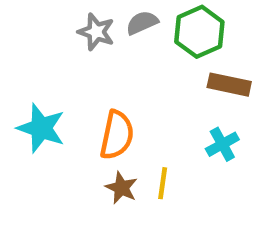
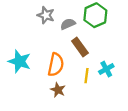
gray semicircle: (142, 23) -> (68, 24), moved
brown rectangle: (229, 85) -> (80, 47), moved, turned 42
yellow line: (163, 183) -> (87, 76), moved

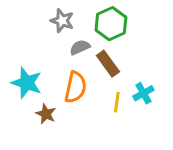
green hexagon: (95, 15) -> (111, 24), moved
gray semicircle: (68, 24) -> (80, 47), moved
brown star: (58, 90) -> (46, 114), moved

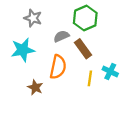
gray star: (62, 21) -> (33, 18), moved
cyan star: (27, 83) -> (23, 50), moved, turned -30
cyan cross: (143, 93) -> (110, 71), turned -35

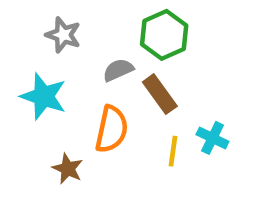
cyan star: (23, 50) -> (44, 96), turned 30

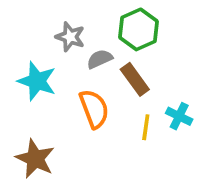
gray star: (63, 35) -> (70, 37), moved
orange semicircle: (112, 129) -> (94, 109), turned -33
brown star: (68, 169) -> (35, 159), moved, size x1.5

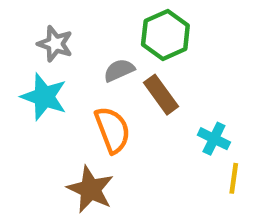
gray star: (70, 37) -> (55, 44), moved
yellow line: (146, 127) -> (234, 178), moved
brown star: (35, 159) -> (90, 189), moved

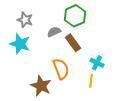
orange semicircle: (112, 130) -> (61, 69), moved
yellow line: (234, 178) -> (91, 81), moved

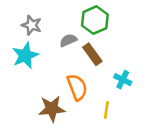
cyan star: (20, 44) -> (25, 56), turned 30
yellow line: (91, 81) -> (106, 110), moved
brown star: (41, 86) -> (52, 109), turned -30

